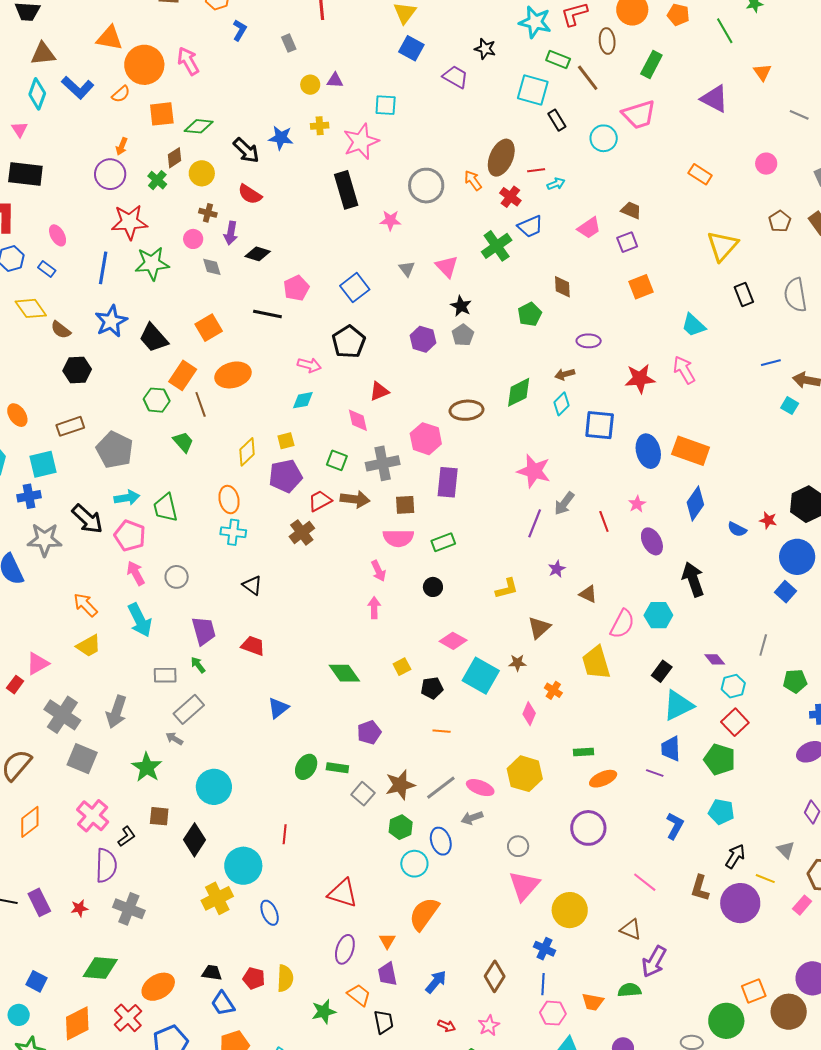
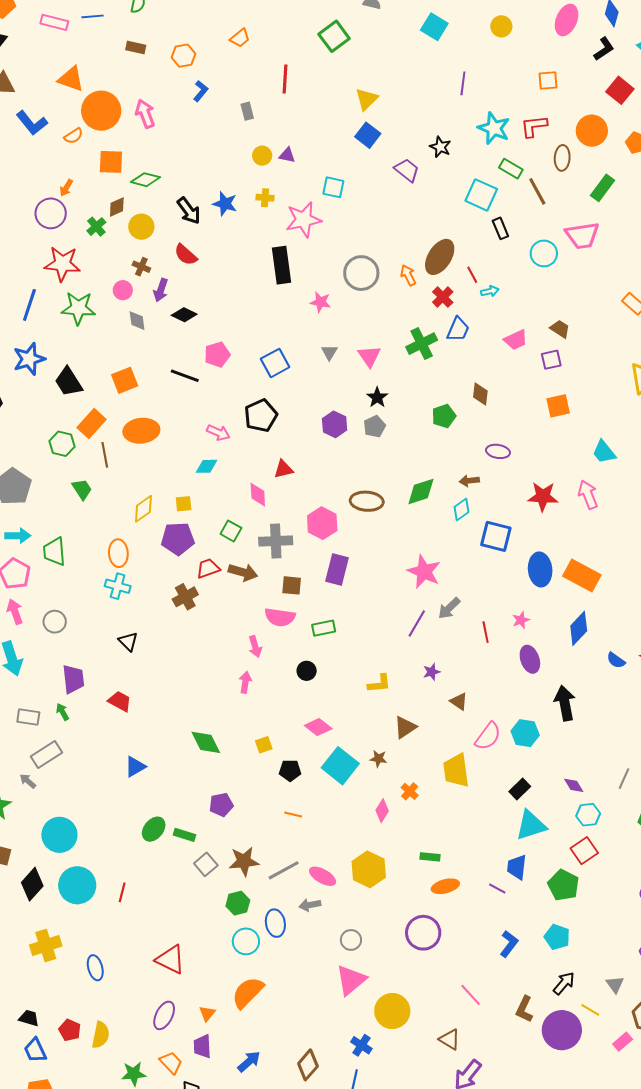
red line: (536, 170) -> (472, 275), turned 60
blue trapezoid: (530, 226) -> (458, 329), turned -52
cyan circle: (243, 866) -> (77, 885), moved

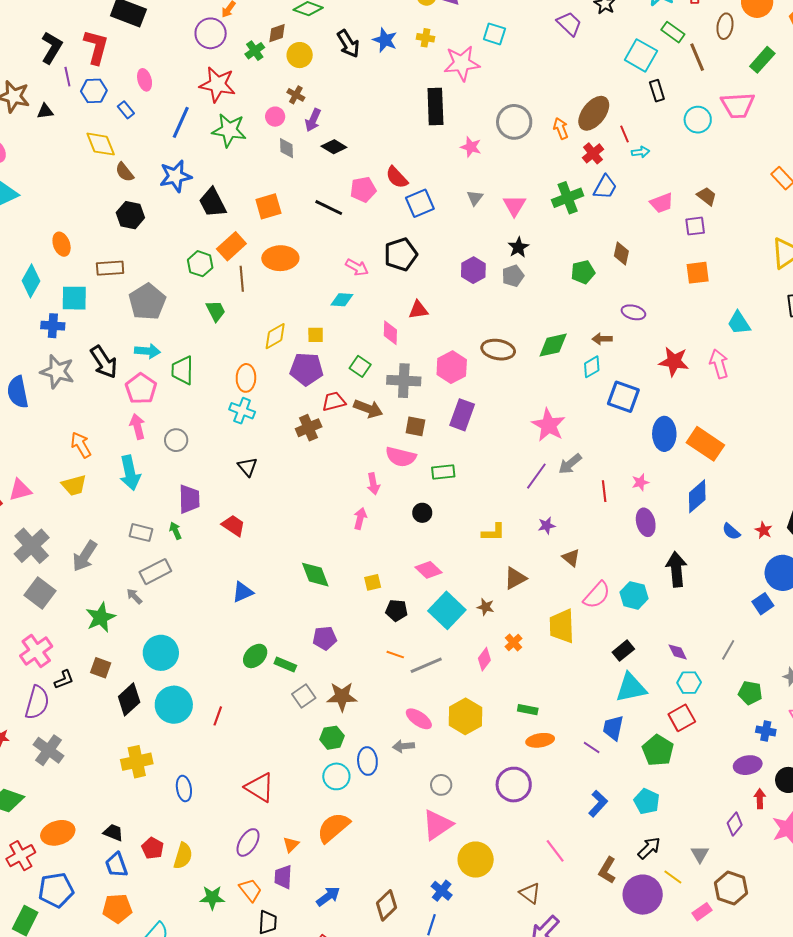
red semicircle: (186, 255) -> (397, 177), moved
gray line: (284, 870) -> (426, 665), moved

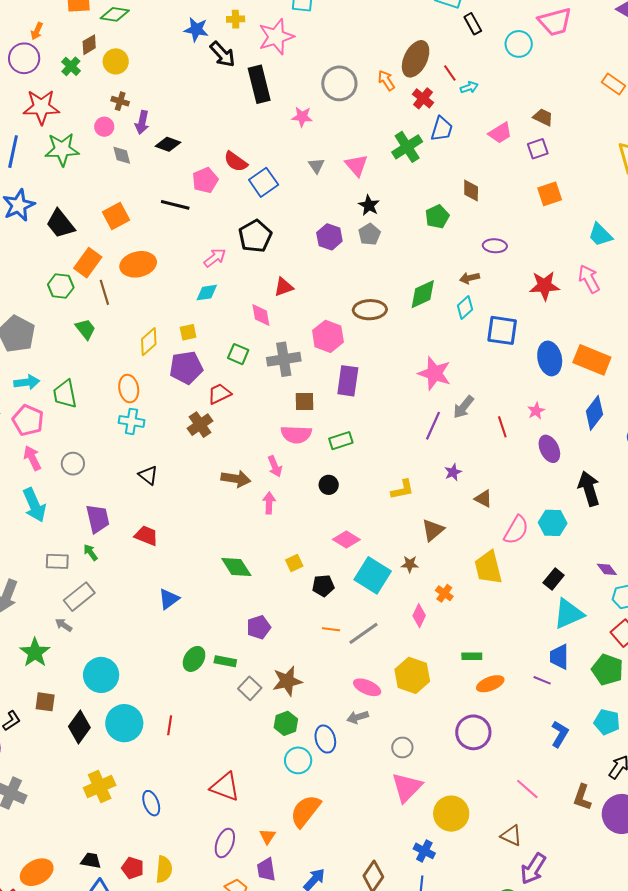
black arrow: (348, 44) -> (222, 54), moved
pink arrow: (357, 267) -> (215, 258), turned -55
brown arrow: (368, 409) -> (236, 479), moved

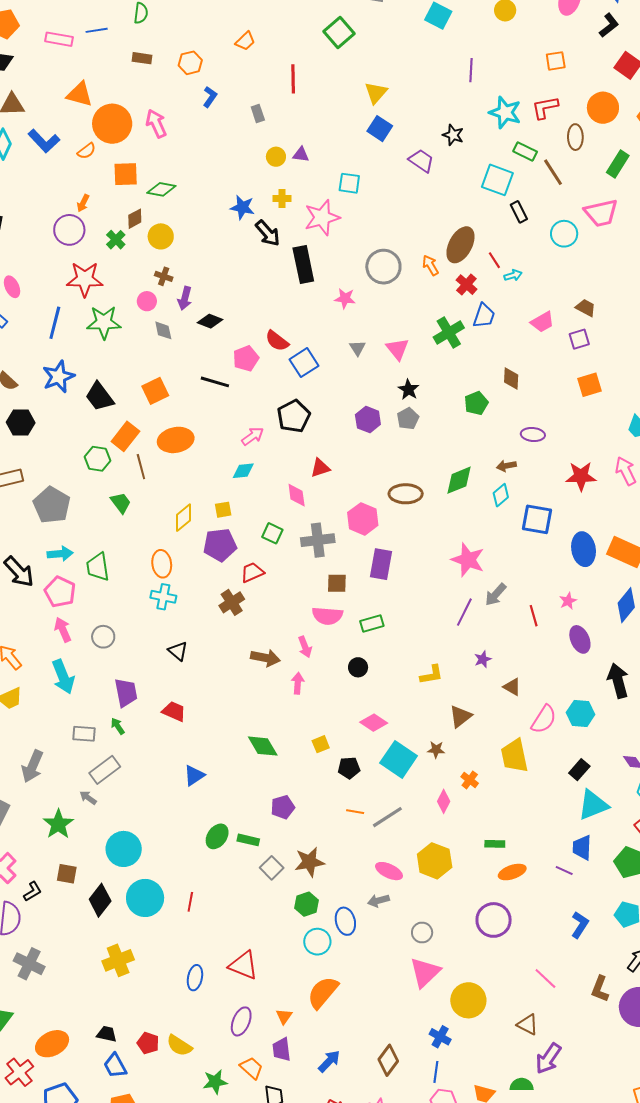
blue ellipse: (151, 803) -> (195, 978), moved, turned 30
yellow semicircle: (164, 869) -> (179, 1045), turned 116

